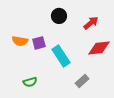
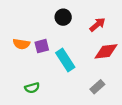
gray rectangle: (82, 81) -> (97, 87), moved

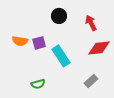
red arrow: (97, 25) -> (91, 23), turned -77
green semicircle: (32, 88) -> (38, 84), moved

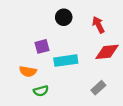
orange semicircle: (20, 41) -> (28, 71), moved
cyan rectangle: (61, 56) -> (66, 61), turned -65

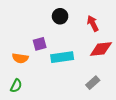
orange semicircle: (28, 71) -> (20, 58), moved
green semicircle: (41, 91) -> (16, 86), moved, turned -48

